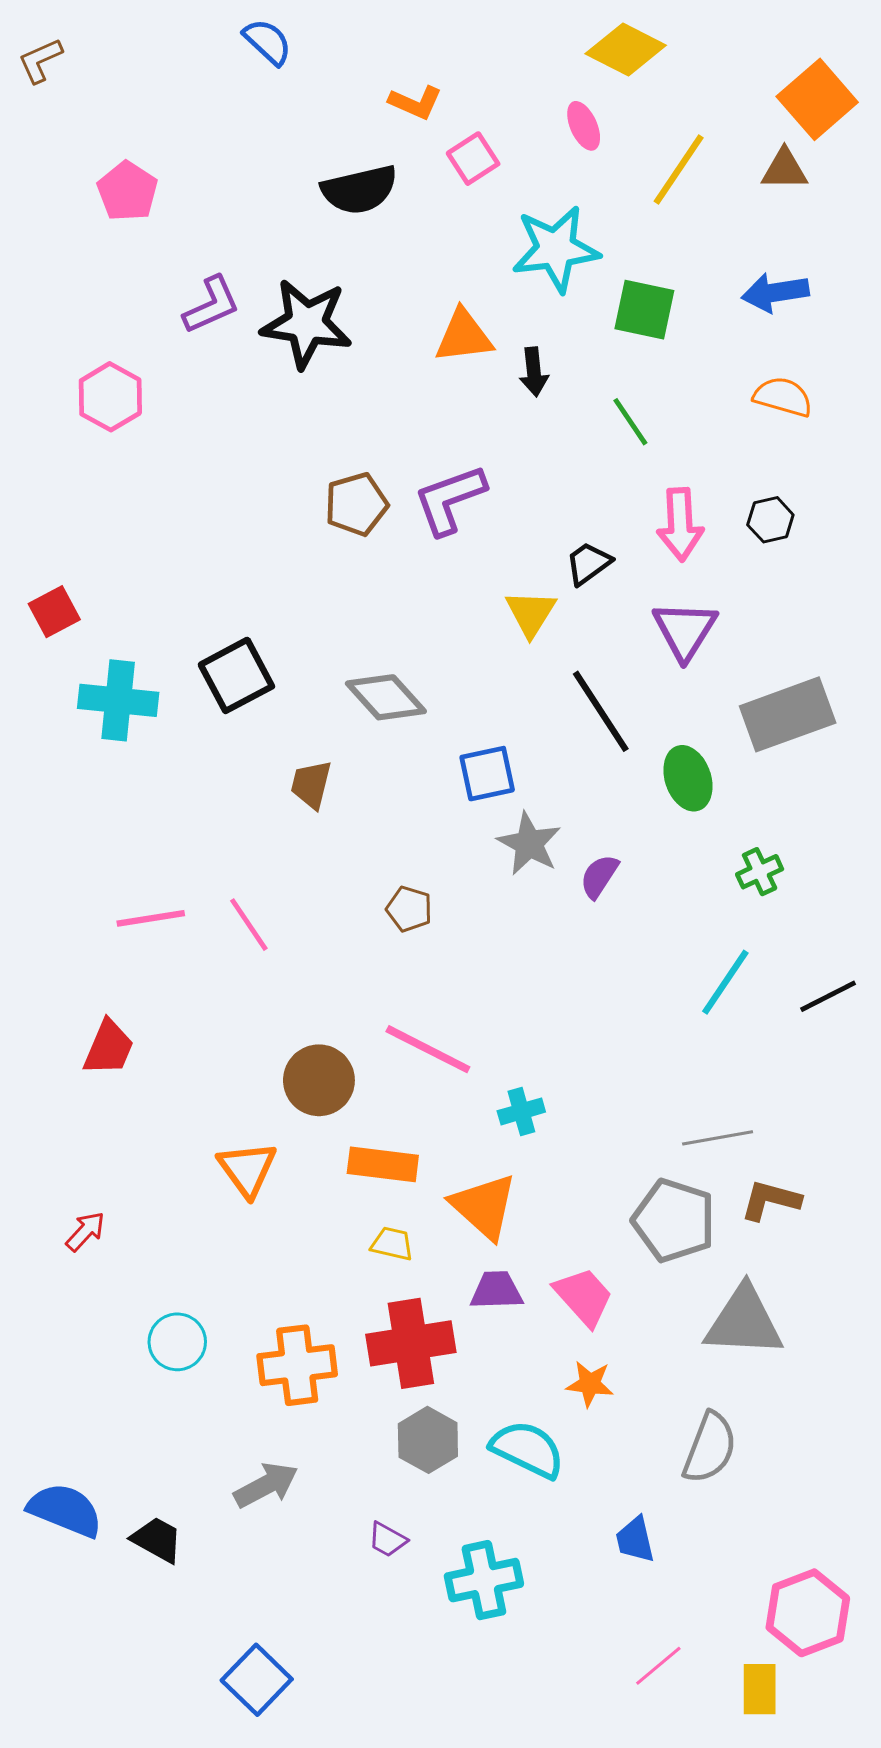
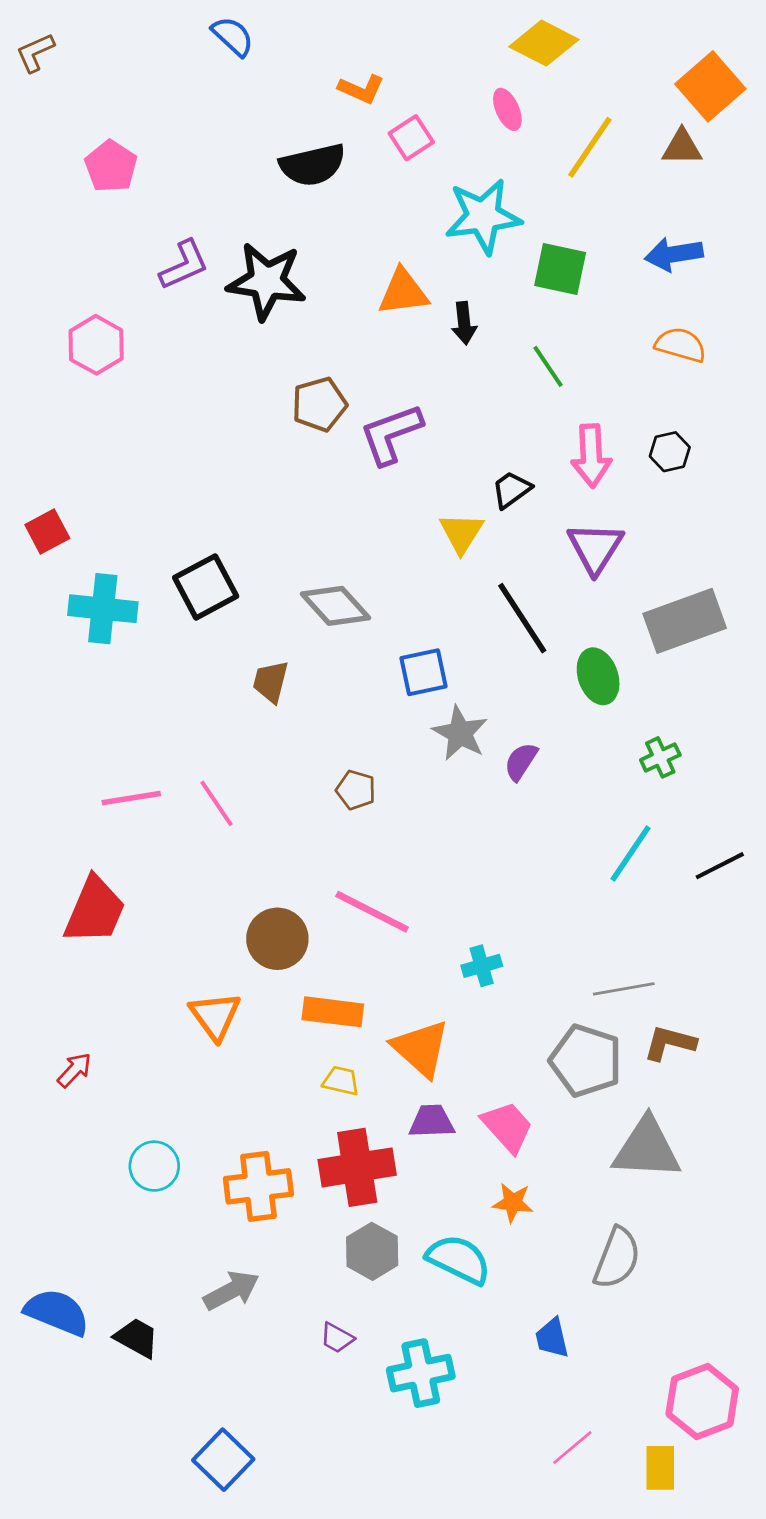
brown pentagon: (356, 504) -> (319, 404), moved
red trapezoid: (109, 1048) -> (95, 910), size x1.4
cyan cross: (521, 1111) -> (482, 966), moved

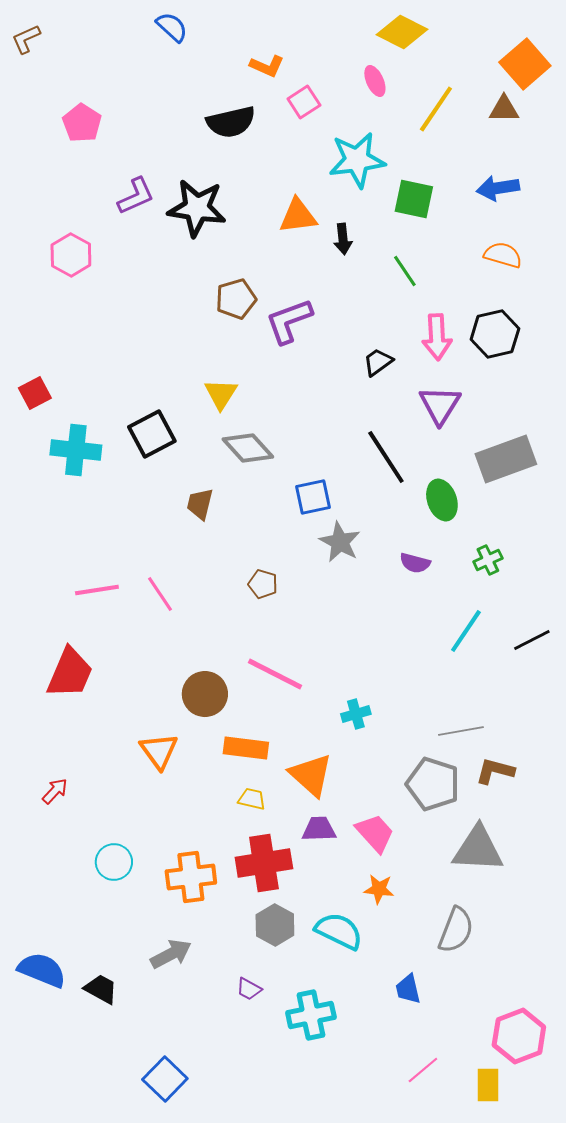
black hexagon: (670, 452) -> (495, 334), size x1.6
yellow triangle: (461, 533) -> (221, 394), moved
purple semicircle: (521, 762) -> (415, 563), moved, turned -108

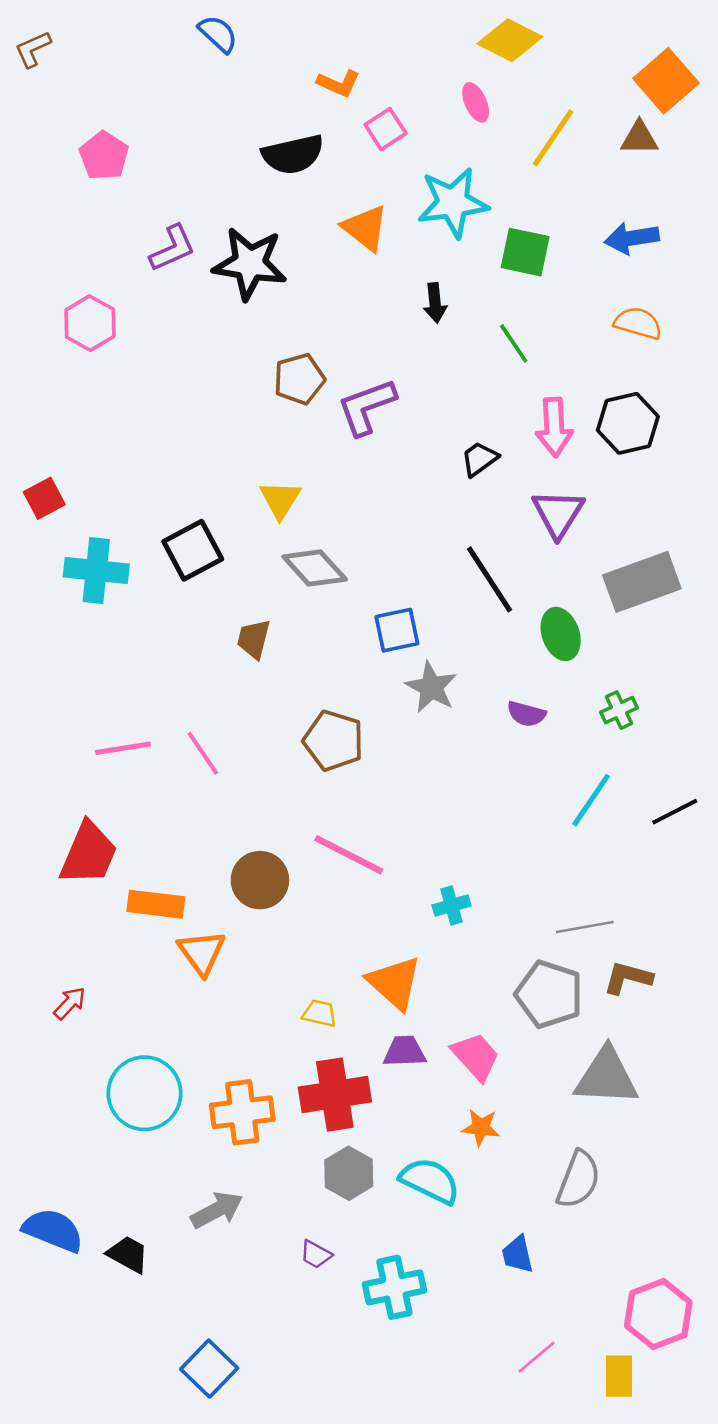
orange triangle: (298, 216) -> (365, 228), moved, turned 45
brown pentagon: (263, 584) -> (334, 741), size x1.6
orange rectangle: (246, 748) -> (156, 904), moved
cyan circle: (114, 862) -> (145, 1093), size x1.6

